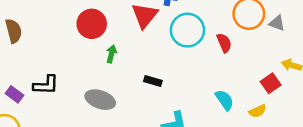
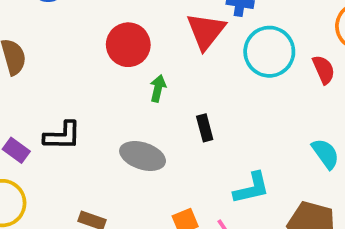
black rectangle: (153, 81) -> (205, 128), moved, turned 60

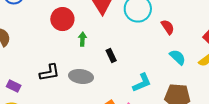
red semicircle: (324, 70) -> (168, 27), moved
black L-shape: (62, 136) -> (49, 72), moved

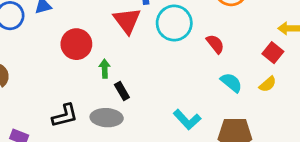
black rectangle: (111, 56) -> (122, 91), moved
cyan L-shape: (142, 83) -> (187, 120), turned 75

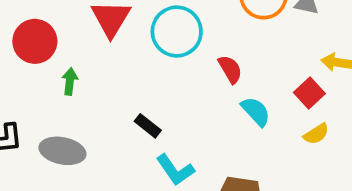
cyan semicircle: (231, 83) -> (256, 111), moved
yellow semicircle: (268, 84) -> (316, 134), moved
black rectangle: (122, 91) -> (148, 126), moved, turned -30

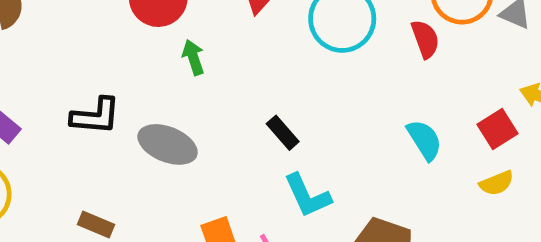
red semicircle: (230, 69) -> (425, 39), moved
green arrow: (70, 81) -> (193, 57), turned -35

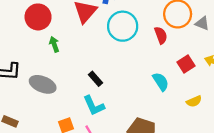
red square: (498, 129) -> (186, 64), moved
cyan L-shape: (307, 196) -> (94, 106), moved

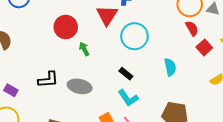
cyan circle: (123, 26) -> (134, 36), moved
red semicircle: (161, 35) -> (192, 28), moved
cyan semicircle: (161, 82) -> (170, 67), moved, turned 30

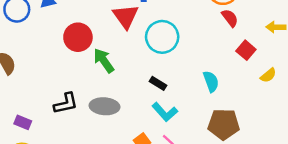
red square: (204, 47) -> (246, 50), moved
green arrow: (84, 49) -> (104, 61), size x1.5
cyan semicircle: (170, 67) -> (211, 81), moved

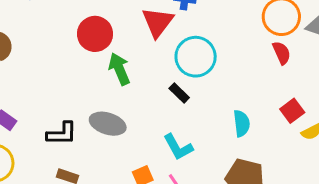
red square: (246, 50) -> (292, 111), moved
black rectangle: (158, 83) -> (179, 93), moved
black L-shape: (66, 103) -> (62, 134), moved

